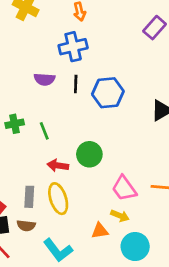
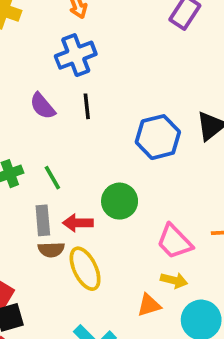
purple semicircle: (44, 79) -> (42, 106), turned 54
blue hexagon: (108, 93) -> (158, 137), moved
gray rectangle: (29, 197) -> (43, 220), moved
brown semicircle: (26, 226) -> (51, 250), moved

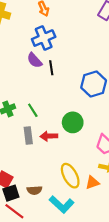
purple semicircle: (42, 106) -> (34, 60), moved
brown semicircle: (51, 250) -> (35, 190), moved
yellow ellipse: (85, 269) -> (70, 176), moved

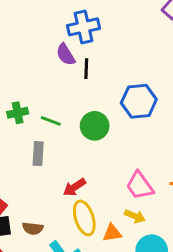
green line: (33, 110) -> (51, 121), turned -48
green circle: (73, 122) -> (95, 126), moved
red arrow: (49, 136) -> (74, 187), moved, turned -42

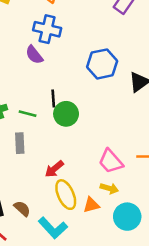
blue cross: (83, 27) -> (47, 29), turned 32
black line: (86, 69) -> (53, 98), moved
blue hexagon: (139, 101) -> (102, 64), moved
brown semicircle: (33, 228) -> (22, 209), turned -138

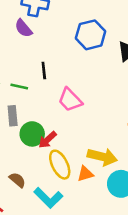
green circle: (66, 114) -> (32, 134), moved
pink trapezoid: (111, 161) -> (70, 100), moved
yellow arrow: (109, 188) -> (102, 157), size x1.6

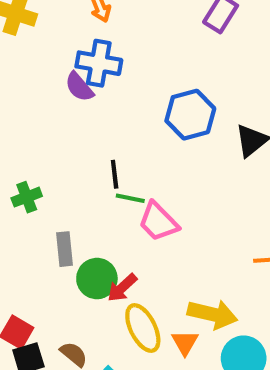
purple semicircle: (23, 28) -> (79, 87), moved
green line: (19, 87) -> (130, 198), moved
orange triangle: (85, 174) -> (185, 343), turned -42

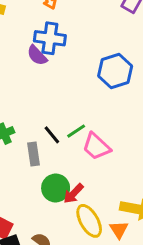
black line: (115, 174) -> (52, 135), moved, turned -30
green line: (130, 198) -> (76, 131), turned -42
gray rectangle: (64, 249) -> (34, 154), moved

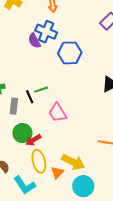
blue hexagon: (115, 71) -> (70, 53), moved
green line: (76, 131) -> (41, 90), moved

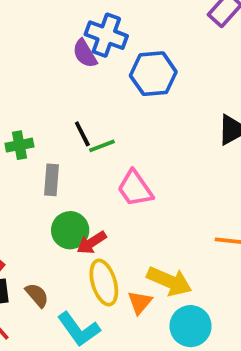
black line: (30, 97) -> (82, 134), moved

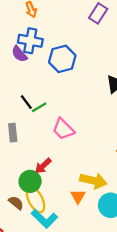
green circle: (70, 230) -> (30, 181), moved
yellow ellipse: (104, 283) -> (35, 200), moved

